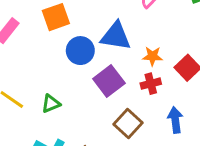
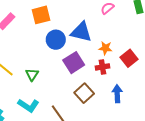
green triangle: (51, 104) -> (32, 75), turned -40

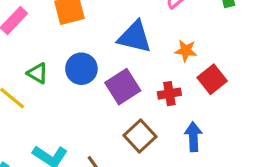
blue circle: (56, 40) -> (81, 69), moved
orange star: (105, 48) -> (186, 51), moved
green triangle: (32, 75) -> (38, 73), moved, turned -32

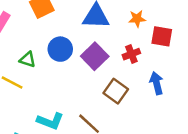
red square: (212, 79) -> (162, 36), turned -30

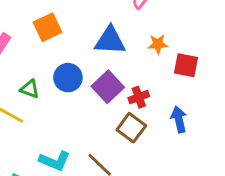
red cross: (131, 54) -> (139, 97), moved

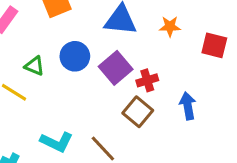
red square: (186, 65) -> (214, 45), moved

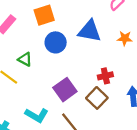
blue circle: (75, 56) -> (56, 42), moved
purple square: (116, 68) -> (65, 90), moved

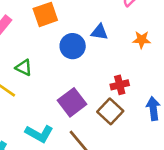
blue triangle: (89, 31) -> (99, 32), size x0.6
blue circle: (56, 42) -> (73, 46), moved

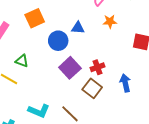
orange star: (142, 40) -> (110, 21), moved
purple square: (72, 102) -> (70, 68), moved

